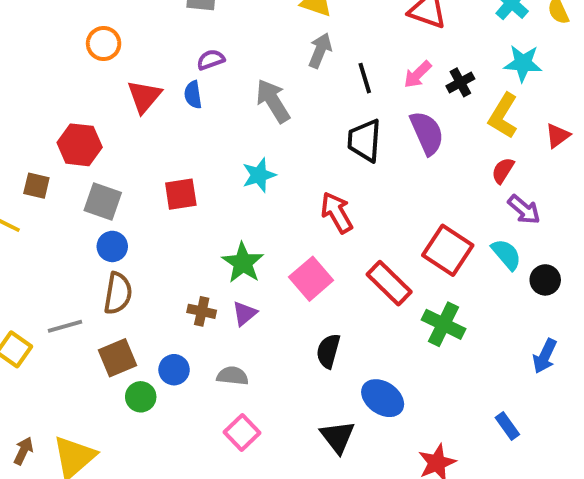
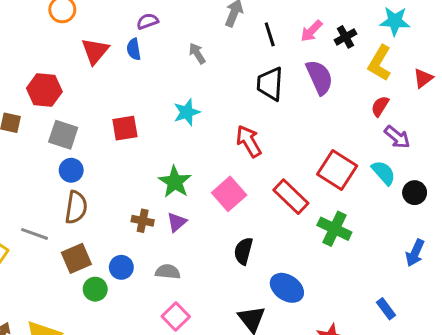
gray arrow: (273, 101) -> (197, 53), size x0.6
gray line: (65, 326) -> (35, 234), turned 36

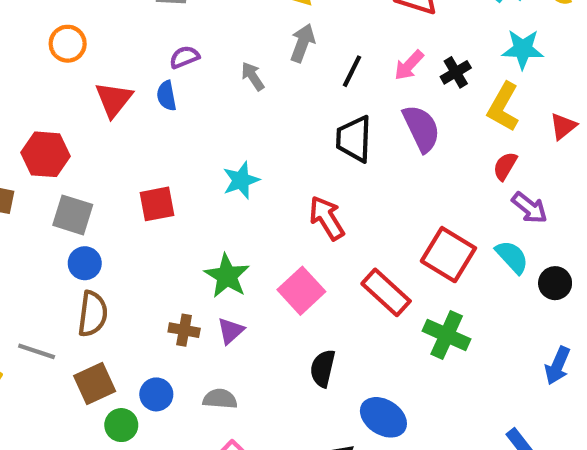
black line: (270, 34) -> (352, 71), turned 45
gray arrow: (197, 53) -> (253, 76), moved

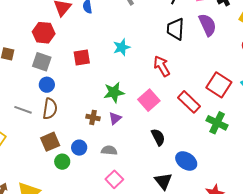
red hexagon: (46, 154) -> (44, 33), moved
green star: (227, 276) -> (114, 92), turned 30
gray line: (37, 351) -> (23, 110), moved
black semicircle: (323, 368) -> (158, 137), turned 138

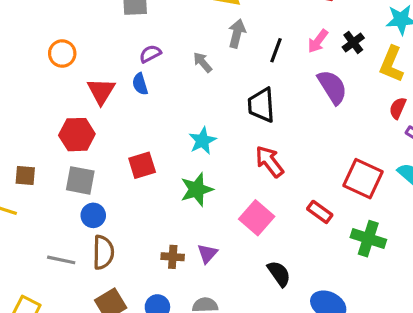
black trapezoid: (176, 29) -> (261, 105), moved
green star: (114, 92) -> (197, 189), moved
red rectangle: (189, 102) -> (320, 212), size x0.7

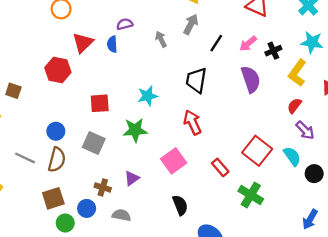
gray square: (80, 180) -> (94, 143), moved
brown cross: (173, 257) -> (103, 187), moved

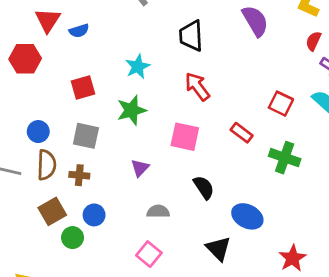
blue semicircle: (112, 44) -> (79, 31), moved, turned -91
red square: (257, 151) -> (281, 104), size x0.7
pink square: (174, 161) -> (185, 137), turned -30
brown cross: (103, 187) -> (79, 175), moved
gray semicircle: (121, 215) -> (158, 211), moved

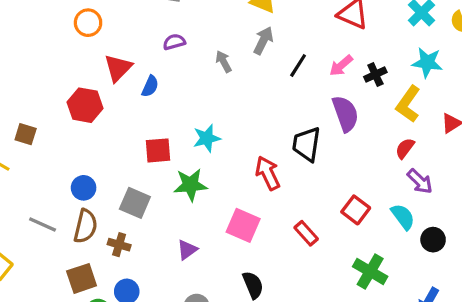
blue semicircle: (79, 31) -> (150, 86), turned -60
black trapezoid: (191, 36) -> (307, 144), moved
red square: (83, 88) -> (158, 150), moved
green cross: (285, 158) -> (370, 271), moved

